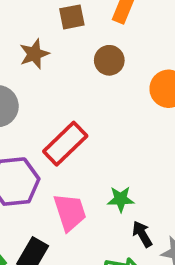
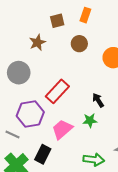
pink trapezoid: (70, 212) -> (62, 129), turned -110
black arrow: (142, 234) -> (98, 100), moved

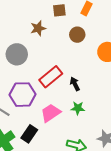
black arrow: (98, 100) -> (75, 84), moved

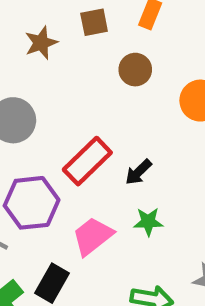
brown star: (38, 28) -> (41, 43), moved
black arrow: (75, 84) -> (138, 172), turned -104

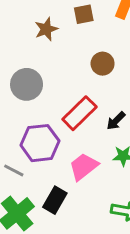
brown circle: (135, 70) -> (103, 64), moved

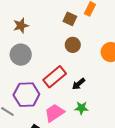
brown square: (84, 14) -> (70, 19), moved, turned 32
brown star: (46, 29) -> (21, 26), moved

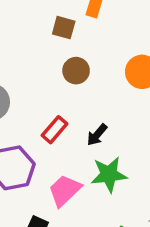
red rectangle: (55, 77) -> (55, 130), size x0.7
green star: (81, 108) -> (109, 174), size x1.5

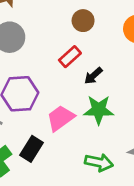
red rectangle: (55, 130) -> (70, 57), moved

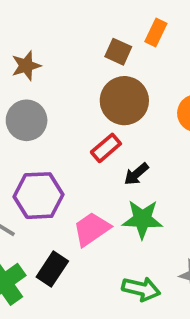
brown circle: (83, 21) -> (124, 101), size x1.6

